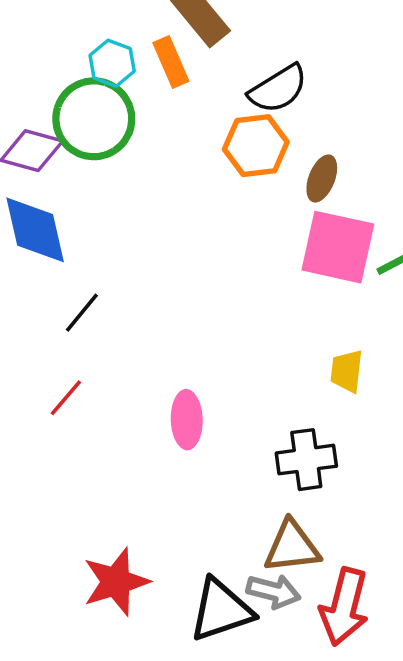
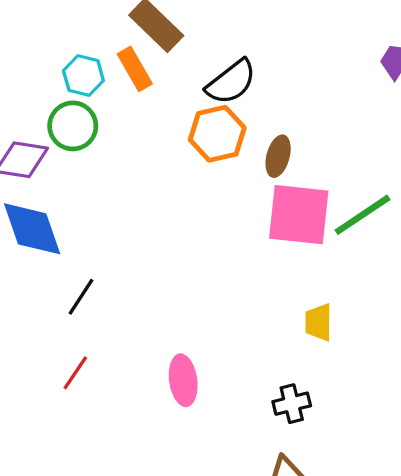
green circle: (94, 119) -> (73, 126), size x0.7
black cross: (306, 460) -> (292, 404), size x0.7

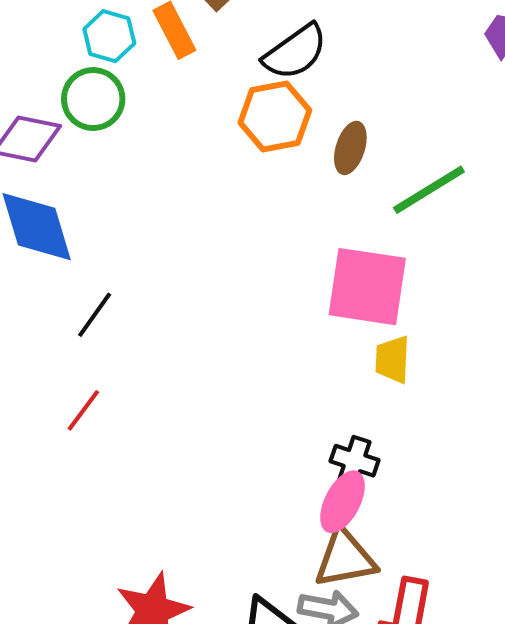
pink square: (299, 215) -> (367, 287), moved
green line: (362, 215) -> (429, 190), moved
pink ellipse: (183, 380) -> (342, 502), moved, turned 33
black cross: (292, 404) -> (355, 461), turned 30

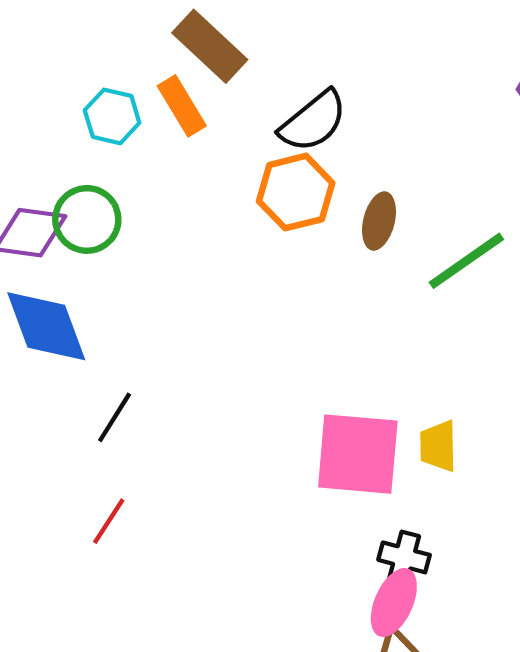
green circle: (93, 99) -> (87, 219), moved
pink square: (367, 287) -> (358, 454), moved

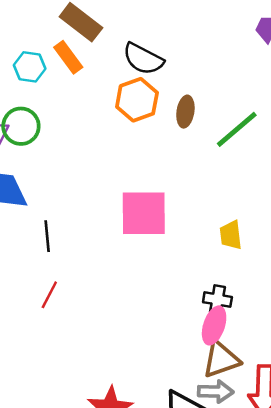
black semicircle: (313, 121) -> (143, 59), turned 72
black line: (115, 417) -> (47, 236), turned -32
pink square: (358, 454) -> (144, 213), moved

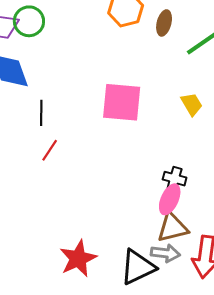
yellow trapezoid: (231, 235) -> (192, 104), moved, turned 150
red line: (49, 295) -> (50, 150), moved

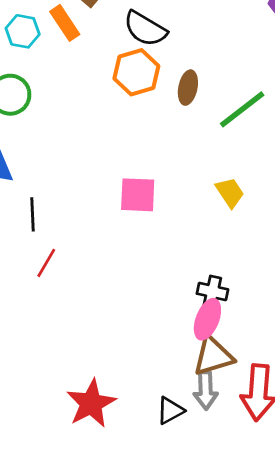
pink square: (122, 102) -> (138, 195), size x0.7
gray arrow: (165, 253) -> (206, 390), turned 84
black triangle: (138, 267) -> (170, 411), size x0.6

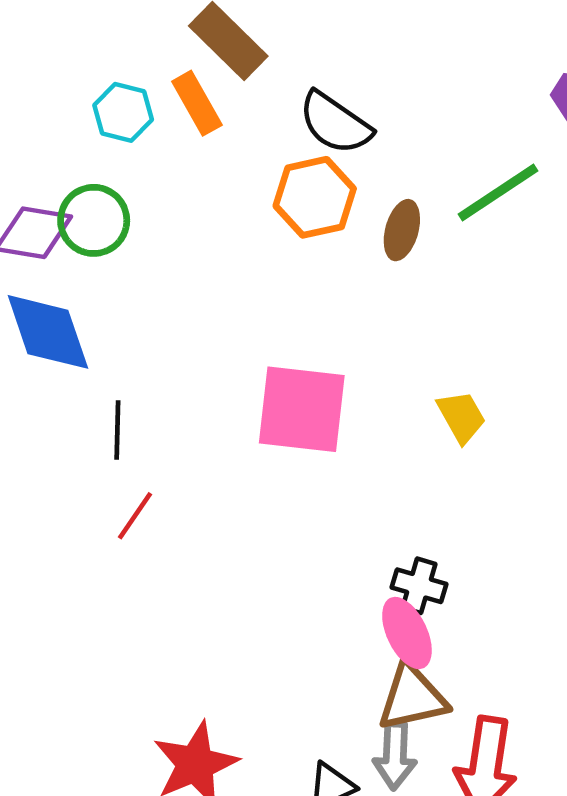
green line: (242, 109) -> (498, 193), moved
pink square: (138, 195) -> (302, 409), size x1.4
pink ellipse: (207, 319) -> (407, 633), turned -51

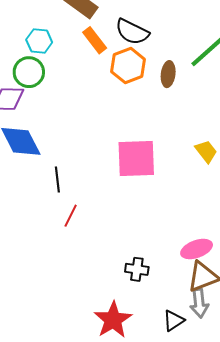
orange rectangle: (197, 103) -> (95, 40), moved
green circle: (94, 220) -> (29, 72), moved
black cross: (419, 586) -> (137, 269), moved
pink ellipse: (407, 633) -> (197, 249), turned -76

